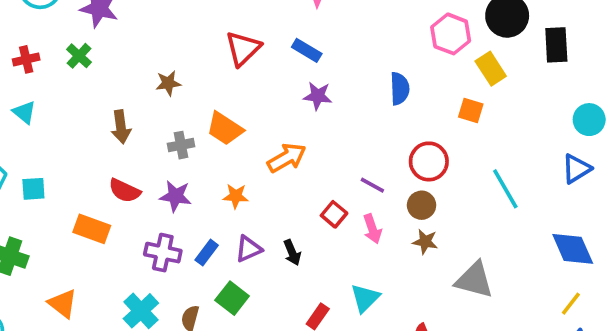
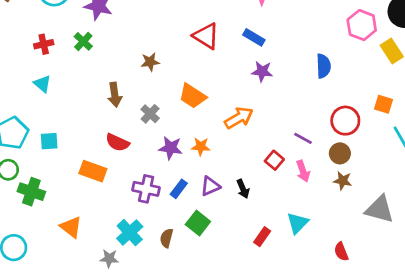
red triangle: (243, 49) -> (206, 36), turned -44
orange square: (471, 110) -> (384, 104), moved
gray cross: (181, 145) -> (150, 114), moved, turned -36
purple star: (176, 196) -> (171, 148), moved

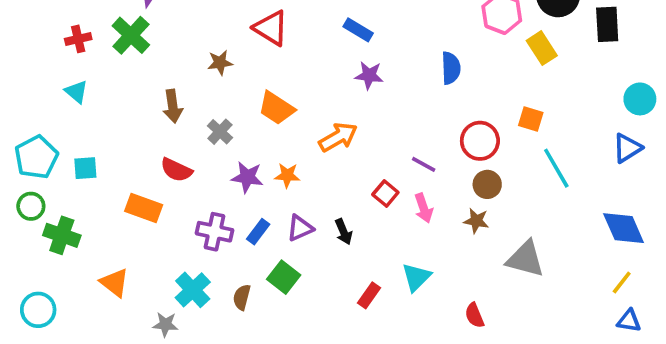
red triangle: (206, 36) -> (271, 28), moved
green cross: (83, 41) -> (131, 35), size x1.5
brown circle: (340, 153) -> (487, 184), moved

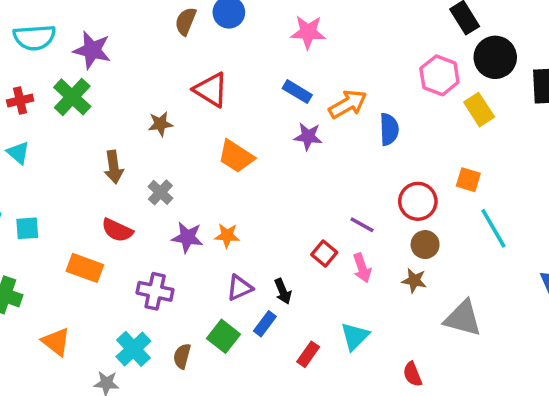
orange trapezoid: (276, 108) -> (236, 156), moved
orange arrow: (338, 137) -> (348, 104), moved
blue rectangle: (258, 232) -> (265, 324), moved

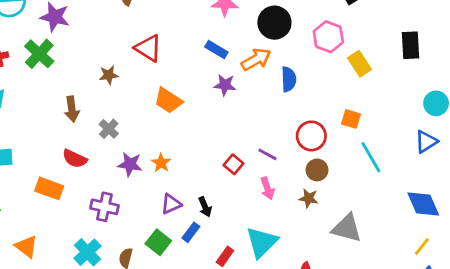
black circle: (495, 57) -> (274, 23), moved
orange star: (227, 236) -> (161, 163), turned 30
red square: (324, 254) -> (233, 164), moved
cyan triangle: (355, 336) -> (262, 242), size x1.4

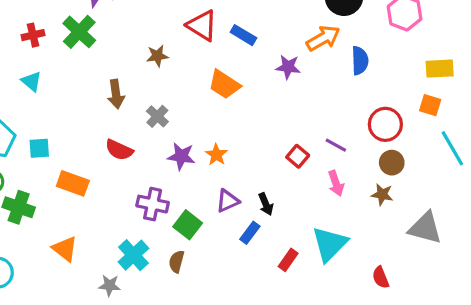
blue rectangle: (216, 50) -> (243, 35), moved
yellow rectangle: (360, 64) -> (440, 69), moved, turned -60
orange rectangle: (49, 188) -> (73, 183), moved
green square: (158, 242) -> (188, 225), moved

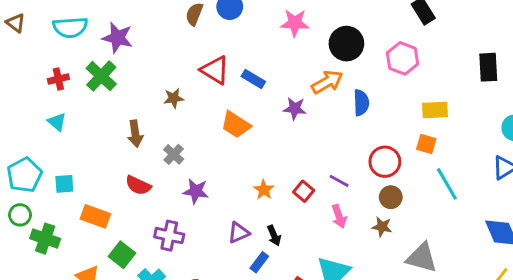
orange star: (216, 155) -> (264, 190), moved
green square: (188, 225) -> (122, 255), moved

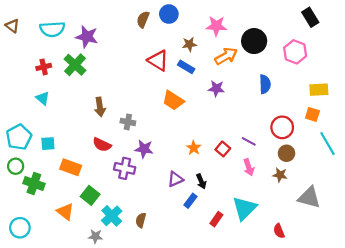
orange arrow: (327, 82) -> (226, 56), moved
brown star: (174, 98) -> (189, 44), moved
gray cross: (174, 154) -> (128, 122), turned -32
purple cross: (169, 236) -> (125, 168), moved

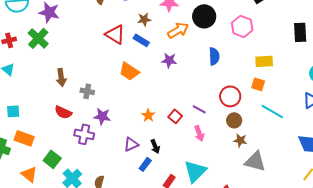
cyan line: (328, 144) -> (272, 111), turned -30
orange rectangle: (71, 167) -> (24, 138), moved
brown star: (280, 175) -> (240, 140), moved

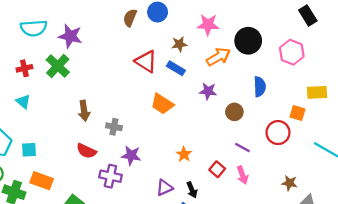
orange square: (258, 84) -> (298, 113), moved
red square: (175, 116) -> (217, 169), moved
brown circle: (234, 120) -> (234, 112), moved

